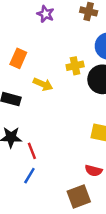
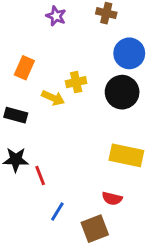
yellow cross: (75, 66) -> (76, 82), moved
blue line: (29, 176) -> (57, 211), moved

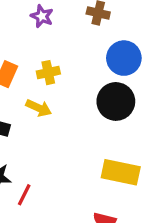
yellow cross: (76, 82) -> (48, 73), moved
red line: (40, 175) -> (24, 195), turned 48

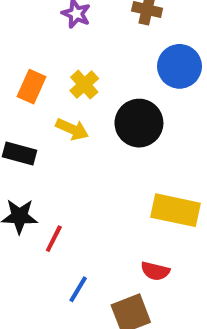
yellow cross: (48, 73) -> (84, 85), turned -30
black circle: (116, 101) -> (139, 123), moved

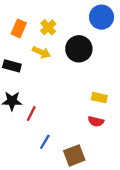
yellow rectangle: (175, 210) -> (99, 98), size x0.6
red semicircle: (155, 271) -> (96, 121), moved

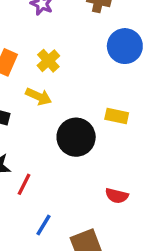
black circle: (79, 49) -> (76, 137), moved
yellow rectangle: (99, 98) -> (117, 116), moved

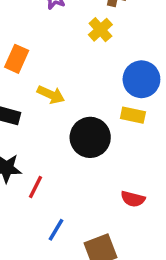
blue circle: (125, 46) -> (141, 79), moved
yellow cross: (48, 61) -> (100, 30), moved

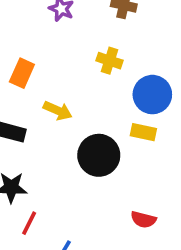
yellow cross: (100, 30) -> (109, 61), moved, turned -30
red line: (35, 187) -> (29, 223), moved

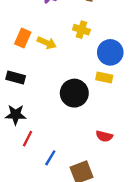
yellow arrow: (58, 111) -> (47, 43), moved

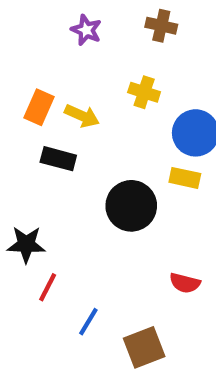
black rectangle: (16, 78) -> (58, 159), moved

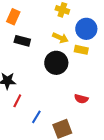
yellow arrow: (82, 116) -> (60, 38), moved

